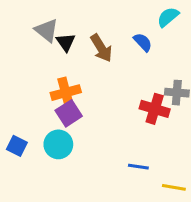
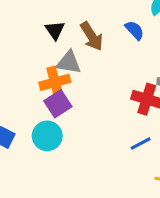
gray triangle: (46, 30) -> (69, 62), moved, turned -30
blue line: (138, 167) -> (141, 144), moved, turned -36

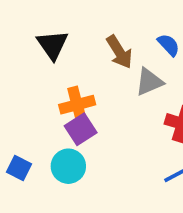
black triangle: (55, 30) -> (53, 45), moved, size x1.4
gray triangle: (69, 62) -> (149, 82), moved, turned -32

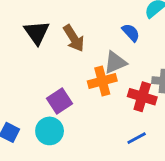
brown arrow: (119, 52) -> (74, 38), moved
orange cross: (77, 105) -> (102, 81), moved

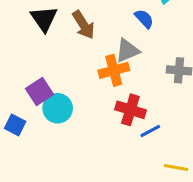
red cross: (142, 97) -> (130, 110), moved
purple square: (59, 101) -> (39, 92), moved
cyan circle: (50, 131) -> (58, 108), moved

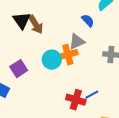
brown arrow: (83, 25) -> (36, 24), moved
cyan circle: (58, 108) -> (52, 60), moved
red cross: (130, 110) -> (76, 100), moved

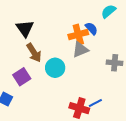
brown arrow: (36, 24) -> (34, 53), moved
orange cross: (68, 55) -> (78, 34), moved

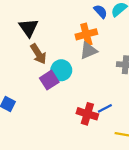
blue semicircle: (91, 28) -> (100, 11), moved
purple square: (22, 77) -> (49, 80), moved

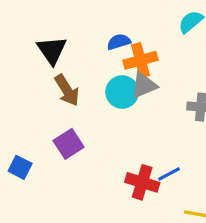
blue semicircle: (100, 11) -> (119, 42), moved, turned -64
cyan circle: (61, 70) -> (122, 92), moved
purple square: (49, 80) -> (69, 144), moved

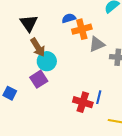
gray triangle: (144, 85) -> (97, 44), moved
cyan circle: (122, 92) -> (47, 61), moved
blue line: (169, 174) -> (99, 97), turned -48

